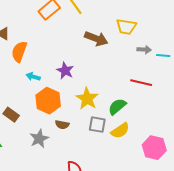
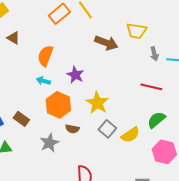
gray arrow: (144, 50) -> (154, 54), turned 72
orange semicircle: (19, 52) -> (45, 56), moved
green semicircle: (117, 107) -> (156, 120), moved
gray square: (97, 125) -> (107, 129), turned 30

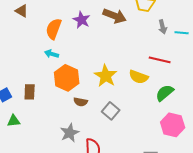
purple star: (75, 75) -> (82, 20), moved
brown rectangle: (21, 119) -> (30, 92), turned 56
gray square: (107, 129) -> (111, 111), moved
yellow semicircle: (130, 135) -> (139, 77), moved, turned 54
gray star: (49, 143) -> (70, 133), moved

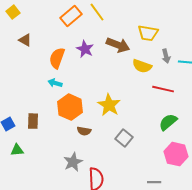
yellow semicircle: (139, 77) -> (142, 66), moved
gray square: (111, 111) -> (124, 138), moved

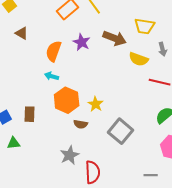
yellow star: (109, 105) -> (96, 104), moved, size x0.7
gray square: (124, 138) -> (121, 131), size x1.4

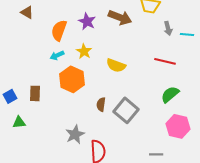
yellow semicircle: (139, 59) -> (116, 65), moved
cyan arrow: (52, 76) -> (57, 55), turned -40
yellow star: (96, 104) -> (84, 51), moved
brown semicircle: (81, 124) -> (101, 104), moved, turned 88

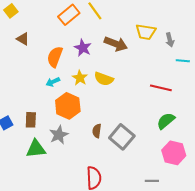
gray arrow: (168, 28) -> (170, 40), moved
yellow semicircle: (116, 65) -> (104, 79), moved
green triangle: (19, 122) -> (36, 149), moved, size x1.5
gray star: (75, 134) -> (59, 135), moved

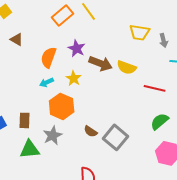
brown arrow: (116, 44) -> (101, 63), moved
yellow semicircle: (104, 79) -> (127, 67), moved
brown semicircle: (97, 131) -> (91, 131), turned -64

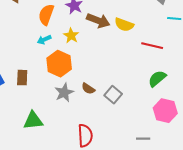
gray star: (53, 135) -> (64, 93), moved
gray square: (116, 137) -> (113, 95), size x0.7
green triangle: (30, 149) -> (33, 121), moved

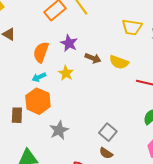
brown arrow: (98, 21) -> (93, 58), size x0.7
orange hexagon: (59, 64) -> (38, 101), moved
brown semicircle: (88, 89) -> (106, 153), moved

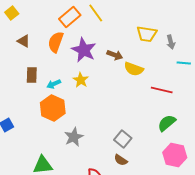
purple star: (69, 43) -> (84, 50), size x1.4
orange semicircle: (41, 52) -> (56, 42), moved
brown arrow: (93, 58) -> (115, 55), moved
brown rectangle: (17, 115) -> (32, 75), moved

